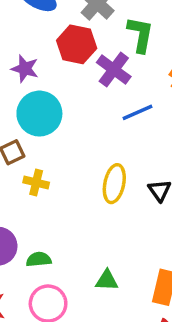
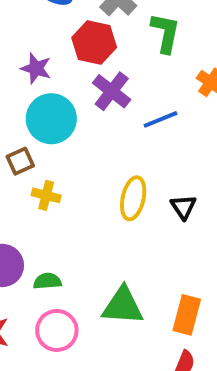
purple cross: (114, 70) -> (112, 91), moved
green triangle: (107, 280) -> (123, 306), size x1.6

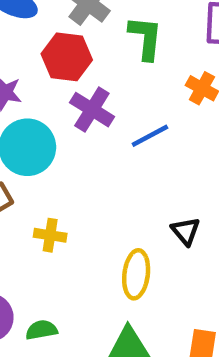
yellow cross: (46, 195) -> (50, 235), moved
yellow ellipse: (133, 198) -> (136, 274), moved

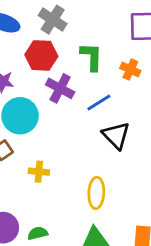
green L-shape: (146, 38) -> (92, 57), moved
black triangle: (186, 231) -> (116, 135), moved, size x1.5

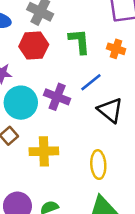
purple cross: (60, 88) -> (57, 97), moved
yellow cross: (39, 172) -> (44, 151), size x1.5

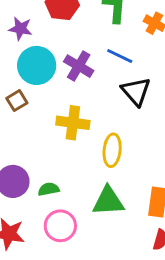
blue line: (91, 82) -> (120, 56), turned 55
yellow cross: (44, 151) -> (73, 123), moved

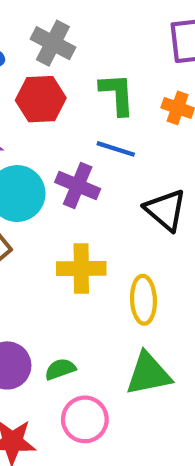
blue line: (120, 56) -> (116, 149), moved

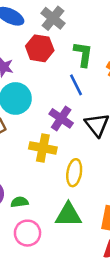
blue line: (116, 149) -> (76, 85), turned 35
purple cross: (78, 185) -> (61, 118), moved

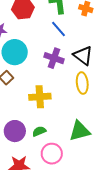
yellow cross: (43, 148) -> (40, 97), moved
yellow ellipse: (74, 173) -> (82, 83), moved

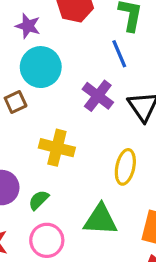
yellow ellipse: (82, 83) -> (125, 167), moved
green semicircle: (39, 131) -> (39, 200), turned -40

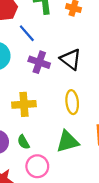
blue line: (119, 54) -> (27, 33), moved
green semicircle: (39, 200) -> (23, 142), turned -56

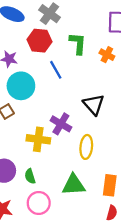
purple cross: (39, 62) -> (61, 124), moved

